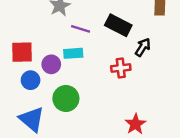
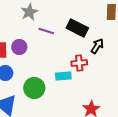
cyan rectangle: (73, 53) -> (63, 76), moved
purple circle: (51, 64) -> (19, 47), moved

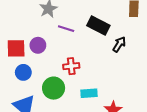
red cross: (79, 63) -> (71, 66), moved
cyan rectangle: (63, 76) -> (89, 93), moved

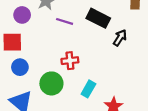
purple circle: (38, 45) -> (22, 15), moved
cyan rectangle: (89, 93) -> (88, 89), turned -56

